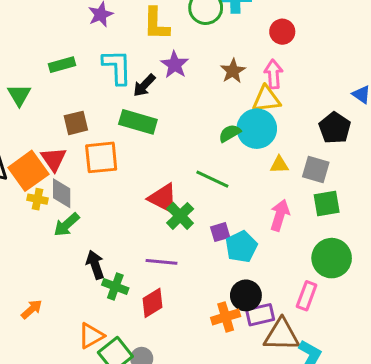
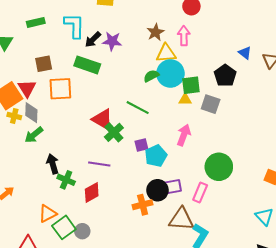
purple star: (175, 65) -> (112, 41), moved, turned -30
yellow triangle: (266, 99) -> (166, 53), moved
green square: (327, 204) -> (191, 85), moved
purple rectangle: (260, 315) -> (172, 187), moved

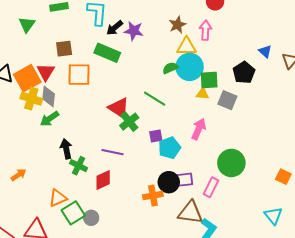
yellow cross: (14, 116) -> (31, 99), size x1.5

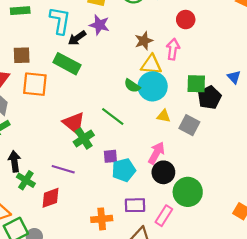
purple star: (134, 31) -> (99, 25), moved
green semicircle: (170, 68) -> (132, 86), turned -126
green square: (209, 80) -> (196, 84), moved
black circle: (169, 182) -> (163, 172), moved

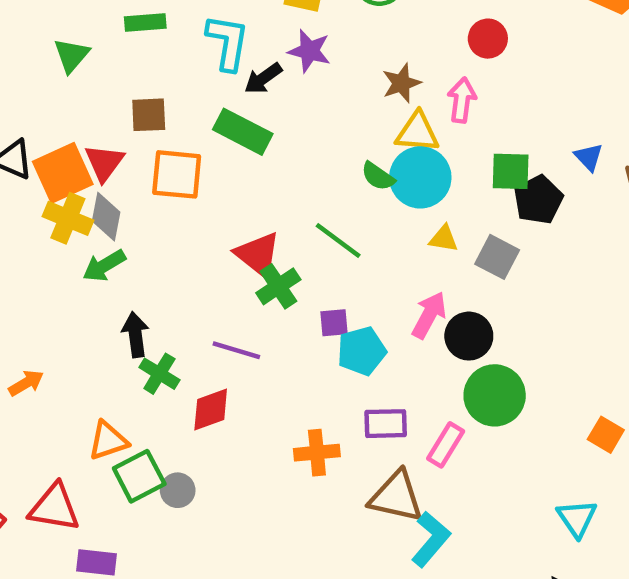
black circle: (163, 172) -> (469, 336), moved

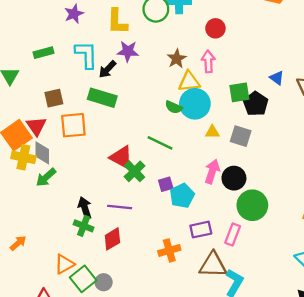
black arrow: (135, 335) -> (85, 208), moved

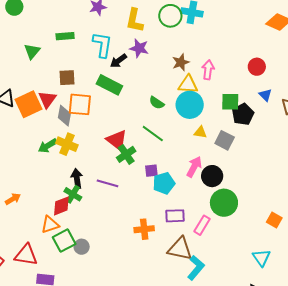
red circle: (215, 28) -> (257, 67), moved
green semicircle: (174, 107) -> (157, 103), moved
gray diamond: (42, 153) -> (64, 116), moved
yellow cross: (23, 157) -> (67, 144), moved
red diamond: (112, 239) -> (61, 206), moved

